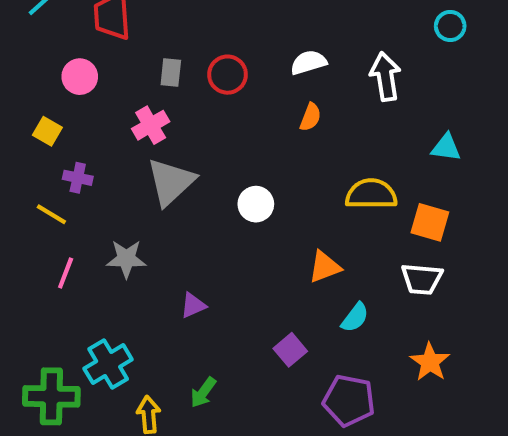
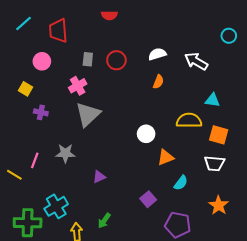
white arrow: (385, 77) -> (196, 61), turned -50
cyan triangle: (446, 147) -> (212, 100), moved
white circle: (256, 204) -> (146, 134), moved
yellow line: (51, 214) -> (14, 175), moved

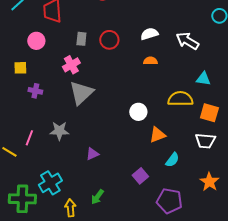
orange semicircle: (158, 82) -> (150, 61), turned -112
yellow square: (26, 89) -> (20, 68), turned -32

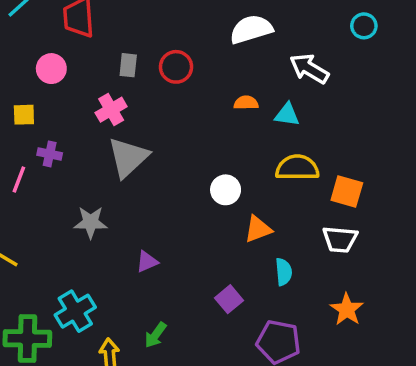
white semicircle: (149, 34) -> (251, 29), moved, size x1.4
cyan triangle: (203, 79) -> (287, 115), moved
pink line: (29, 138) -> (19, 180), moved
cyan semicircle: (172, 160) -> (284, 272), turned -42

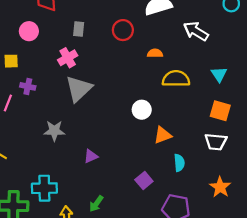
red circle: (176, 67) -> (123, 30), moved
cyan triangle: (287, 115) -> (219, 74), moved, turned 49
yellow semicircle: (297, 168) -> (176, 79), moved
cyan cross: (75, 311) -> (44, 188), turned 30

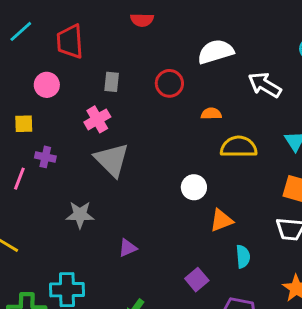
gray triangle: (79, 89) -> (112, 160), turned -32

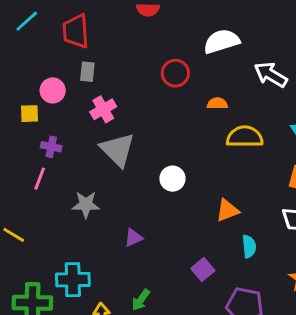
gray rectangle: (112, 82) -> (87, 72), moved
pink circle: (47, 85) -> (53, 90), moved
pink line: (19, 179) -> (40, 179), moved
white circle: (194, 187) -> (172, 179), moved

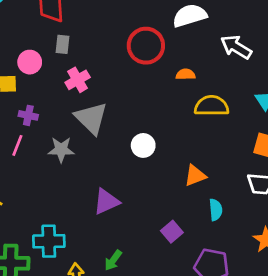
red circle: (175, 73) -> (146, 46), size x1.4
gray star: (86, 205) -> (61, 150), moved
purple triangle: (134, 238) -> (106, 202), size x1.5

